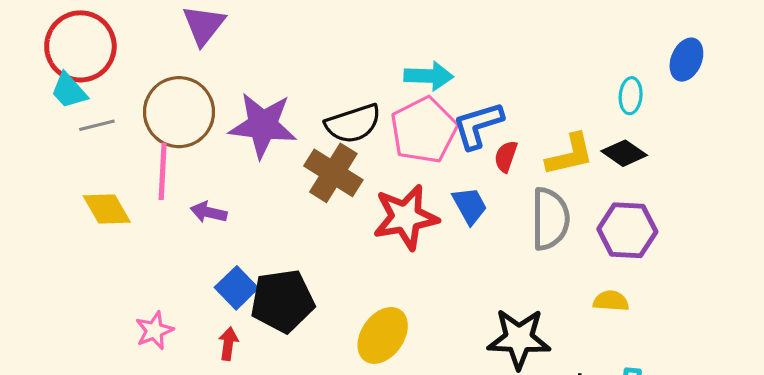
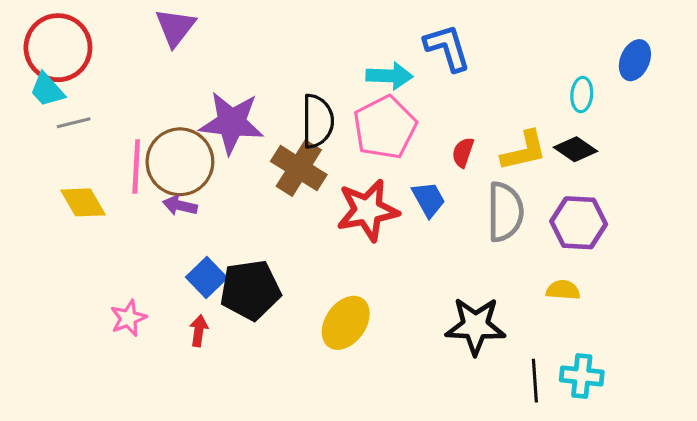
brown circle: (179, 112) -> (180, 162), moved
black semicircle: (353, 124) -> (318, 121), turned -72
blue L-shape: (478, 125) -> (447, 48), moved, turned 90

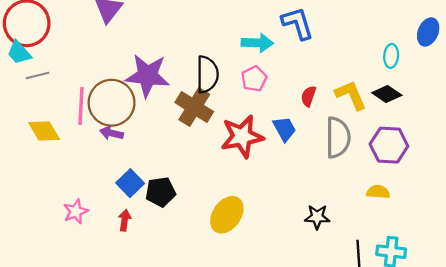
pink pentagon: (385, 127) -> (254, 79), size x0.6
yellow L-shape: (524, 151) -> (351, 95), turned -100
black pentagon: (250, 290) -> (160, 192), size x0.7
black star: (475, 326) -> (317, 217), size x0.6

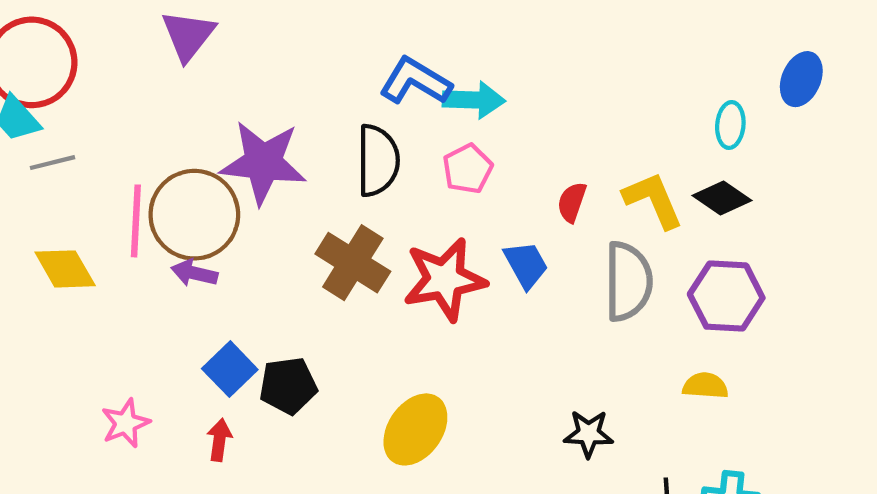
blue L-shape: (298, 23) -> (415, 81), moved, turned -42
brown cross: (194, 107) -> (353, 263), moved

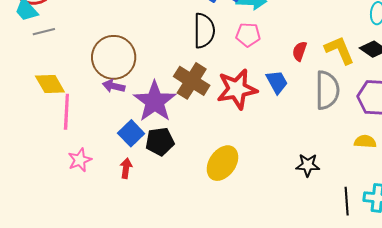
purple star: (263, 163) -> (155, 101), moved, turned 30
pink pentagon: (468, 169) -> (248, 35), turned 30
pink line: (136, 221) -> (66, 112), moved

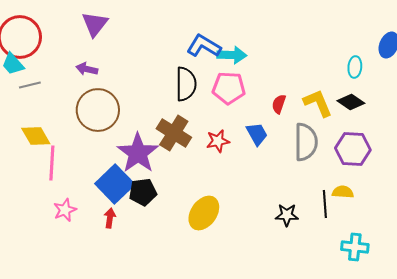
pink pentagon: (248, 35) -> (229, 88), size x1.4
purple arrow: (114, 86) -> (87, 69), moved
red star: (237, 89) -> (218, 141), size x0.6
blue square: (131, 133) -> (115, 184), size x1.5
black line: (347, 201) -> (325, 204), moved

